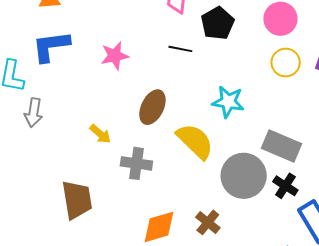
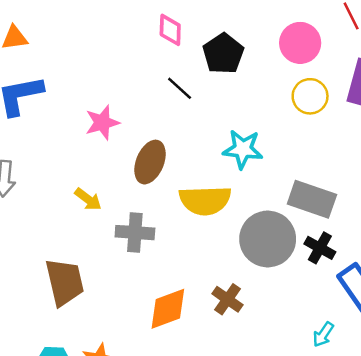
black line: (180, 49) -> (180, 88), turned 35
pink star: (115, 56) -> (102, 123), moved
yellow semicircle: (195, 141) -> (205, 200), turned 138

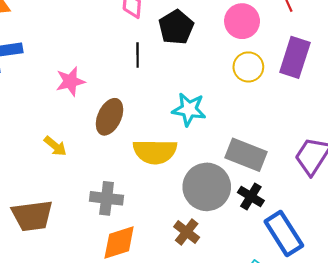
black line: (180, 88) -> (138, 55), turned 45
gray cross: (135, 233) -> (107, 198), moved
brown trapezoid: (65, 282) -> (32, 216), turned 93
brown cross: (228, 299) -> (187, 232), moved

